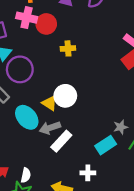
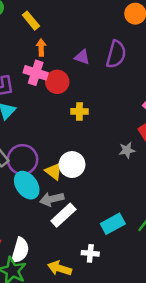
purple circle: (20, 69) -> (22, 160), moved
gray star: (121, 127) -> (127, 150), moved
white semicircle: (26, 175) -> (20, 250), size x1.5

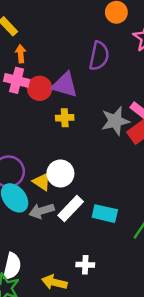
purple triangle: (82, 57) -> (65, 85), moved, size x1.6
gray star: (127, 150) -> (115, 121), moved, size x1.6
white rectangle: (63, 215) -> (71, 208), moved
cyan rectangle: (113, 224) -> (105, 214), moved, turned 45

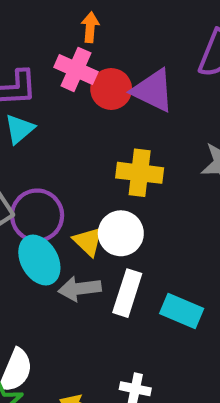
yellow cross: (65, 118) -> (140, 173), moved, size x1.5
white rectangle: (71, 208) -> (127, 293), turned -36

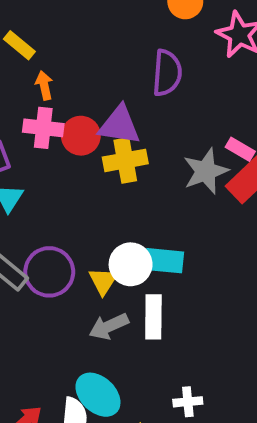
yellow cross: (140, 173) -> (125, 160), moved
yellow triangle: (88, 241) -> (103, 281), turned 36
cyan ellipse: (39, 260) -> (98, 395), moved
cyan rectangle: (182, 311) -> (164, 261), moved

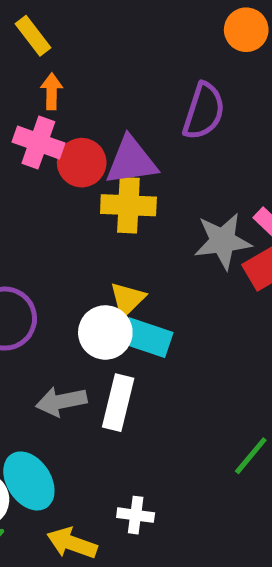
purple triangle: (119, 125) -> (131, 161), turned -30
yellow triangle: (103, 281) -> (127, 299), moved

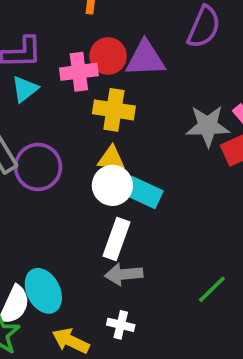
pink cross: (38, 143) -> (79, 72), moved, turned -33
yellow cross: (128, 205) -> (114, 110), moved
yellow triangle: (127, 299) -> (111, 159), moved, turned 44
gray arrow: (61, 401) -> (124, 274), moved

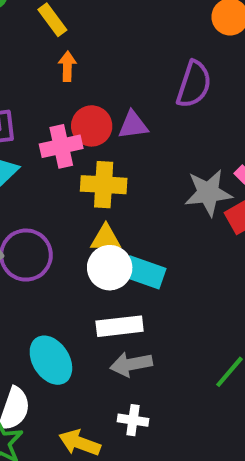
purple triangle: (145, 59) -> (133, 125), size x0.7
white rectangle: (116, 239) -> (120, 326), turned 69
cyan ellipse: (43, 291) -> (51, 360), moved

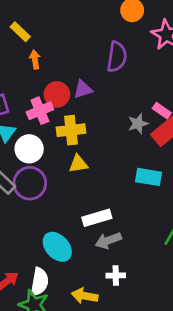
gray star: (208, 193) -> (138, 124), size x0.7
white circle: (110, 268) -> (29, 149), moved
cyan rectangle: (144, 272) -> (148, 177), moved

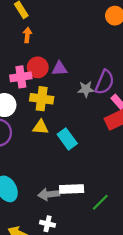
purple semicircle: (117, 57) -> (105, 82), moved
gray star: (138, 124) -> (86, 89), moved
cyan rectangle: (148, 177) -> (67, 139), moved, turned 30
white rectangle: (97, 218) -> (72, 189), moved

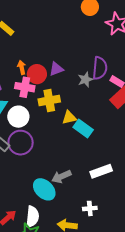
orange arrow: (27, 35) -> (22, 67), moved
pink cross: (21, 77) -> (25, 87), turned 36
yellow triangle: (41, 127) -> (69, 118), moved
gray arrow: (49, 194) -> (61, 177), moved

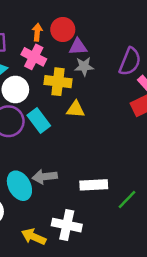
red circle: (37, 74) -> (63, 29), moved
gray star: (85, 80) -> (84, 66), moved
cyan rectangle: (83, 128) -> (39, 120), moved
white cross: (90, 208) -> (67, 225), size x1.6

